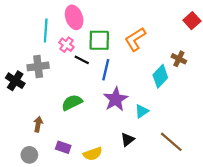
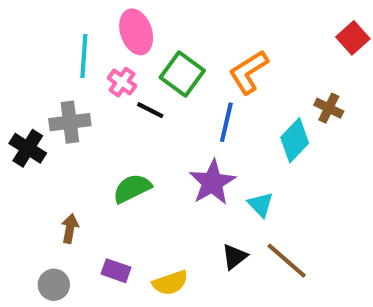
green square: (99, 40) -> (182, 74), turned 35
blue line: (106, 70) -> (226, 122), moved
cyan triangle: (142, 111) -> (261, 204), turned -40
brown line: (171, 142) -> (287, 261), moved

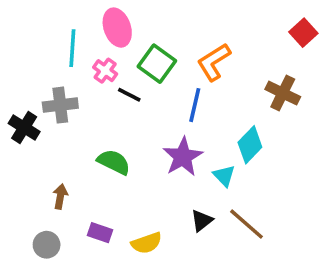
brown cross: (329, 108) -> (283, 93), size x1.4
cyan diamond: (295, 140) -> (250, 145), moved
green semicircle: (132, 188) -> (114, 162), turned 52

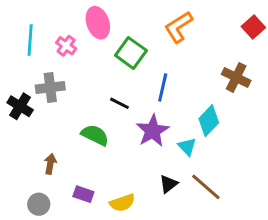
cyan line: (72, 48) -> (30, 40), moved
orange L-shape: (214, 62) -> (179, 27), moved
pink cross: (105, 71) -> (66, 46), moved
black line: (129, 95) -> (119, 103), moved

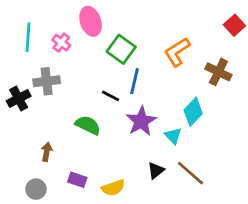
orange L-shape: (179, 27) -> (177, 52), moved
blue line: (163, 88) -> (135, 81), moved
black cross: (20, 106) -> (19, 99), turned 30

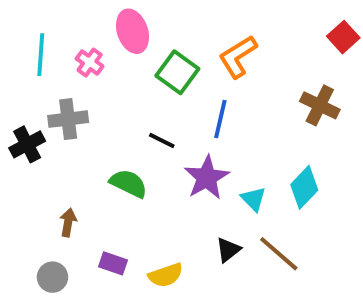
orange L-shape: (177, 52) -> (238, 57), moved
blue line: (135, 81) -> (220, 119), moved
cyan diamond: (193, 112) -> (304, 187), moved

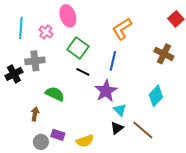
green square: (177, 72) -> (78, 48), moved
green semicircle: (129, 183) -> (55, 94), moved
cyan triangle: (253, 199) -> (120, 110), moved
gray circle: (52, 277) -> (41, 142), moved

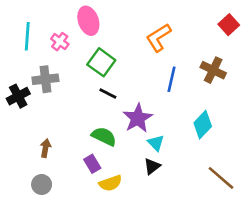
blue line: (113, 61) -> (172, 79), moved
green semicircle: (55, 94) -> (104, 136), moved
brown line: (143, 130) -> (221, 178), moved
purple rectangle: (58, 135) -> (92, 164), moved, turned 40
gray circle: (41, 142) -> (42, 184), moved

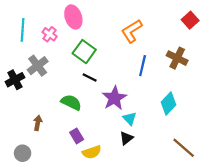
gray cross: (45, 79) -> (38, 66), turned -30
green semicircle: (104, 136) -> (71, 102), moved
gray circle: (42, 184) -> (23, 153), moved

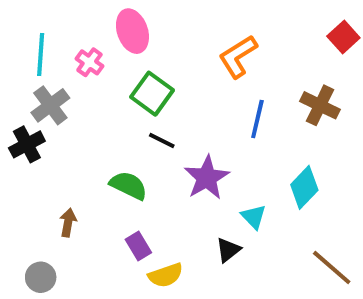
gray cross: (38, 66) -> (50, 105), moved
cyan triangle: (130, 119) -> (254, 217), moved

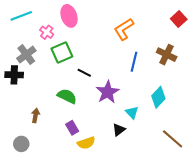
cyan line: (41, 55) -> (21, 16), moved, turned 65
green square: (152, 94) -> (62, 53), moved, turned 30
black cross: (27, 144) -> (14, 75), turned 30

